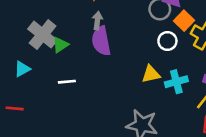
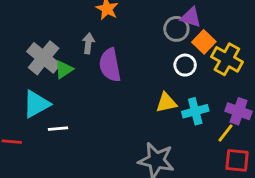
gray arrow: (97, 21) -> (88, 43), moved
cyan triangle: (22, 69) -> (36, 104), moved, size x1.5
white line: (67, 82) -> (58, 129), moved

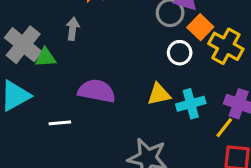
purple semicircle: (110, 65) -> (97, 91), moved, turned 112
green triangle: (64, 69) -> (46, 57), turned 30
white line: (58, 129) -> (60, 123), moved

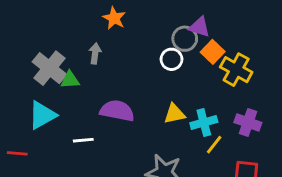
white circle: (180, 53) -> (171, 59), moved
yellow line: (224, 128) -> (214, 145), moved

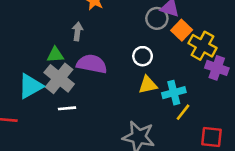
white circle: (171, 59) -> (143, 56), moved
gray cross: (49, 68) -> (59, 78), moved
purple semicircle: (117, 111) -> (92, 64), moved
purple cross: (248, 123) -> (217, 68), moved

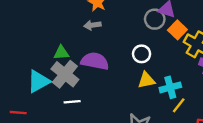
gray arrow: (77, 31) -> (92, 25), moved, turned -105

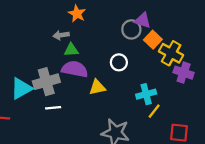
gray arrow: (92, 25) -> (61, 35), moved
green triangle: (61, 53) -> (71, 50), moved
gray cross: (65, 74) -> (46, 82), turned 35
yellow triangle: (146, 80) -> (97, 87), moved

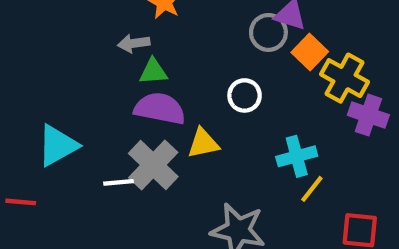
gray cross: (46, 82) -> (153, 165), moved, turned -30

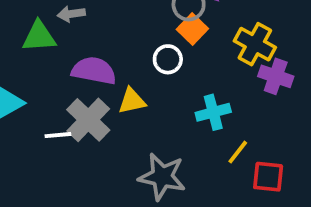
orange square: (310, 52) -> (192, 29), moved
green triangle: (153, 72) -> (39, 37), moved, size x1.4
yellow line: (312, 189) -> (238, 152), moved

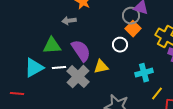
green triangle: (39, 37) -> (52, 46), moved
purple semicircle: (94, 71) -> (81, 51), turned 45
white line: (58, 135) -> (59, 68), moved

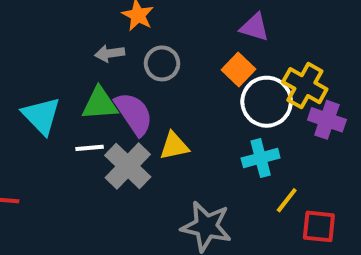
gray circle: (131, 16) -> (162, 63), moved
white circle: (120, 45) -> (267, 102), moved, size x1.6
green triangle: (52, 46) -> (100, 104), moved
cyan triangle: (34, 68) -> (41, 116), moved, turned -45

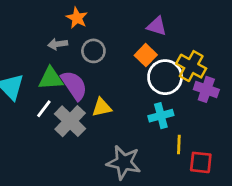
white line: (90, 148) -> (44, 109), turned -48
yellow line: (287, 200) -> (179, 145), turned -36

